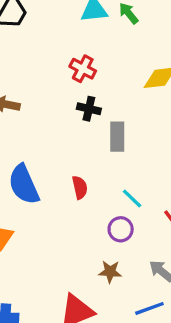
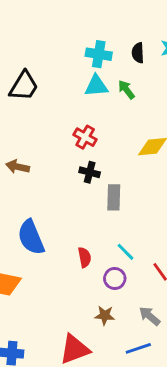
red semicircle: (80, 188) -> (85, 257), moved

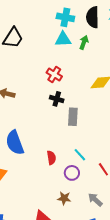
black semicircle: (138, 53) -> (93, 17), size x1.5
green arrow: (126, 90) -> (84, 42), turned 56

